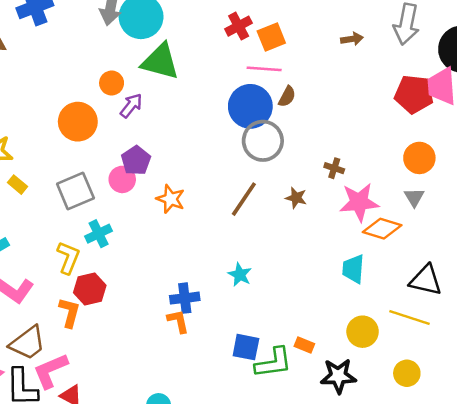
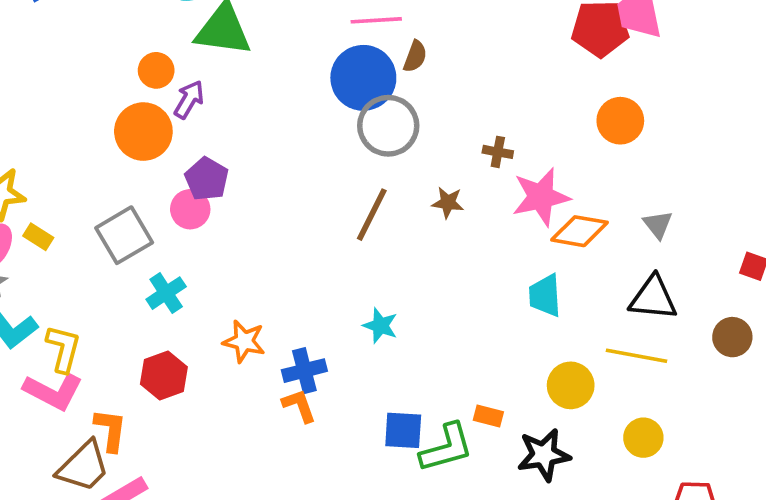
orange circle: (78, 122) -> (143, 132), moved
gray triangle: (414, 197) -> (658, 225), moved
orange star: (171, 199) -> (244, 341), moved
yellow L-shape: (68, 258) -> (63, 349), moved
orange L-shape: (69, 312) -> (110, 430), moved

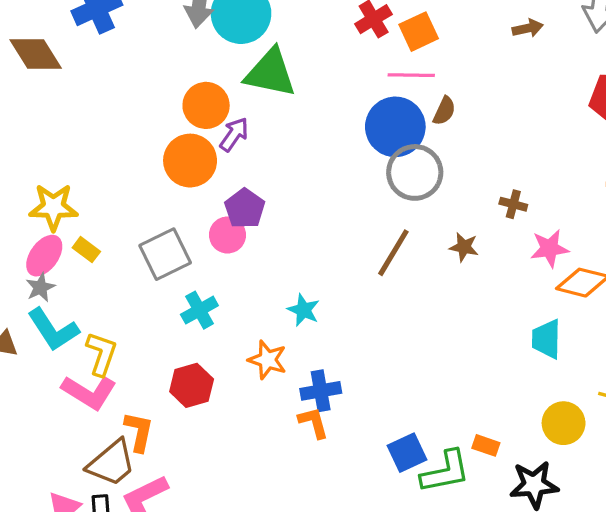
orange circle: (156, 70) -> (206, 105), size x1.4
pink star: (541, 197) -> (549, 248), size x0.7
cyan star: (380, 326) -> (304, 310), moved
blue square: (403, 430) -> (407, 453), turned -33

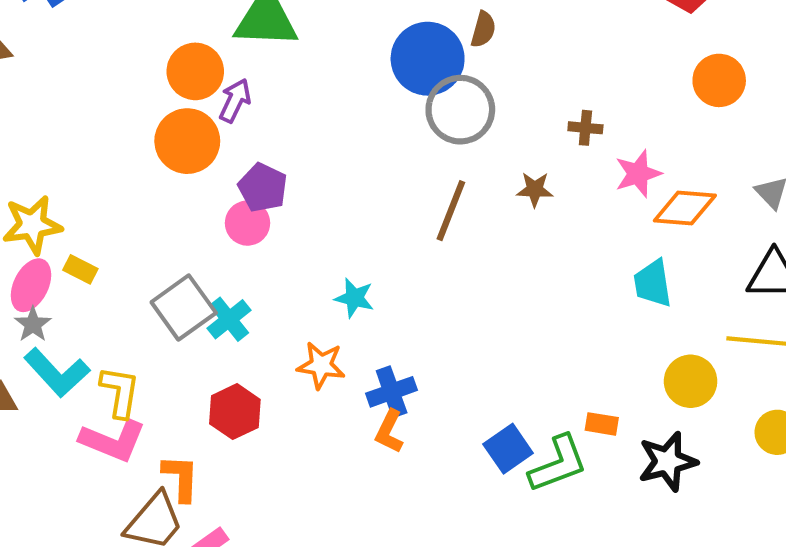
gray square: (165, 254) -> (184, 307), moved
orange L-shape: (313, 423) -> (389, 432), turned -129

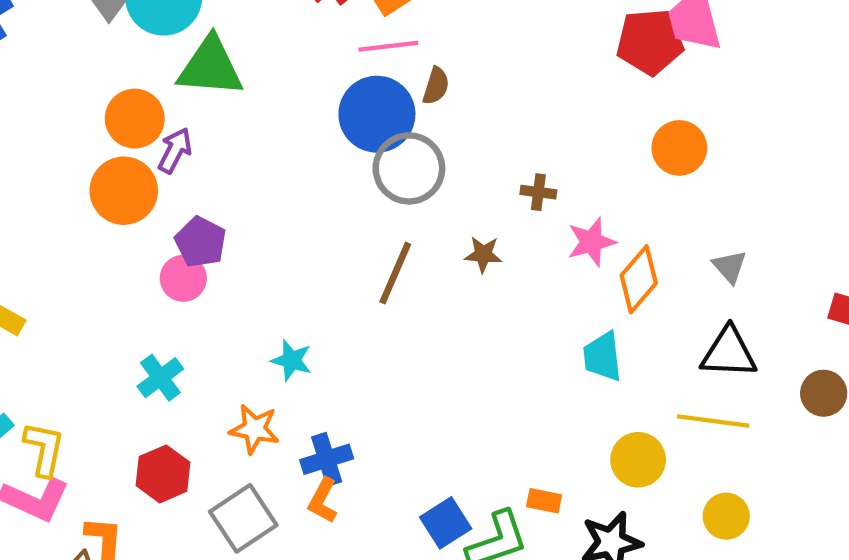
orange diamond: (685, 208) -> (639, 279), turned -56
gray square: (184, 307) -> (243, 518), moved

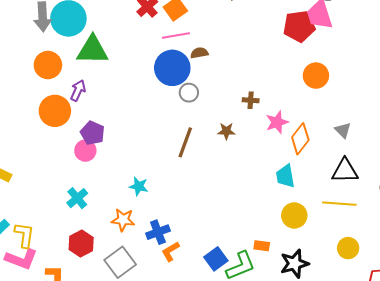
brown semicircle: (436, 86) -> (199, 53), turned -114
orange circle: (135, 119) -> (48, 65), moved
gray circle: (409, 168) -> (189, 93), size x0.6
yellow circle: (638, 460) -> (294, 215), moved
orange L-shape: (323, 501) -> (171, 251), moved, turned 35

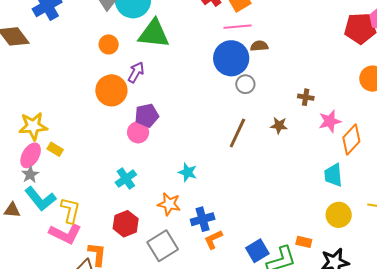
orange circle: (48, 65) -> (109, 44), size x0.7
purple pentagon: (93, 133) -> (147, 116), turned 30

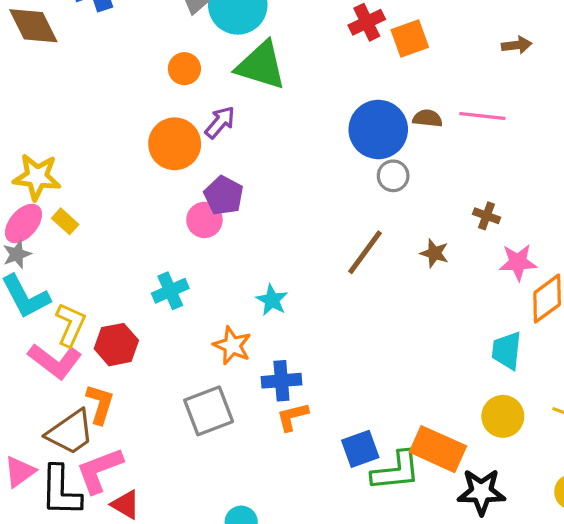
pink line: (238, 27) -> (482, 116), moved
purple pentagon: (147, 116) -> (224, 196), turned 30
red hexagon: (126, 224) -> (116, 345), moved
orange rectangle: (304, 242) -> (438, 449), size x2.0

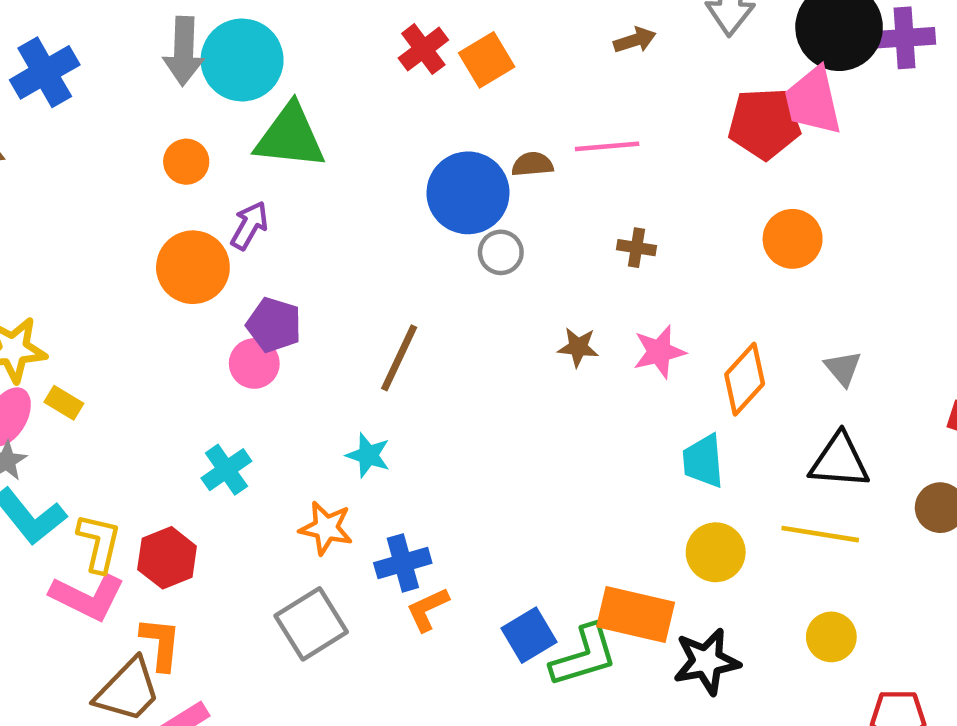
brown cross: (487, 216) -> (636, 248), moved
brown line: (365, 252) -> (399, 358), moved
pink star: (518, 262) -> (659, 352), moved

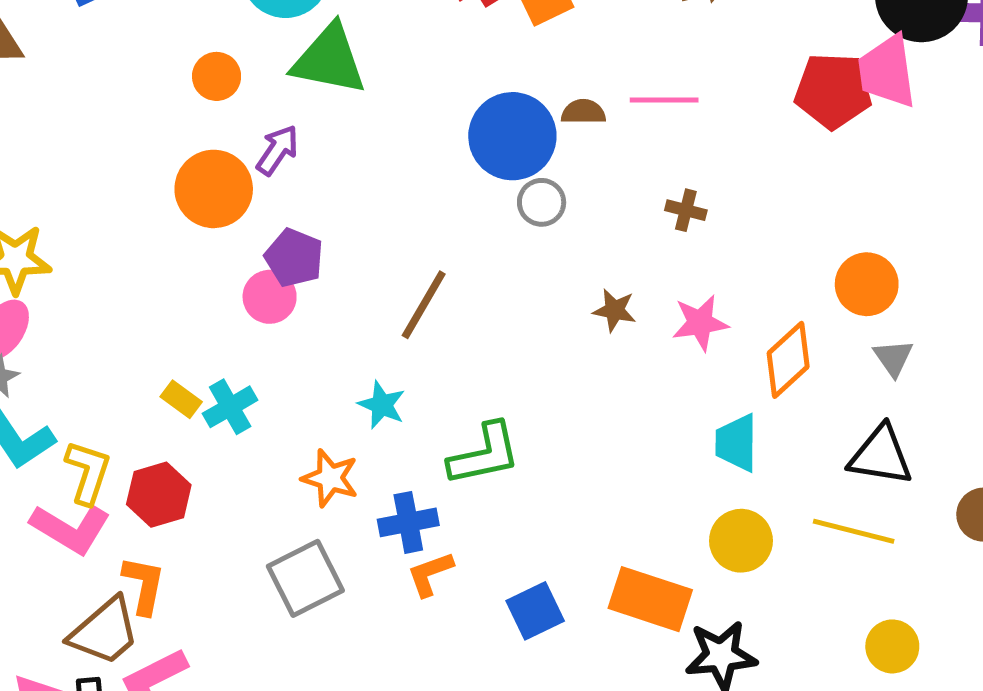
orange circle: (793, 239) -> (867, 284), moved
yellow rectangle: (64, 403) -> (181, 399), moved
yellow circle: (831, 637) -> (892, 646), moved
green L-shape: (584, 656) -> (484, 454), moved

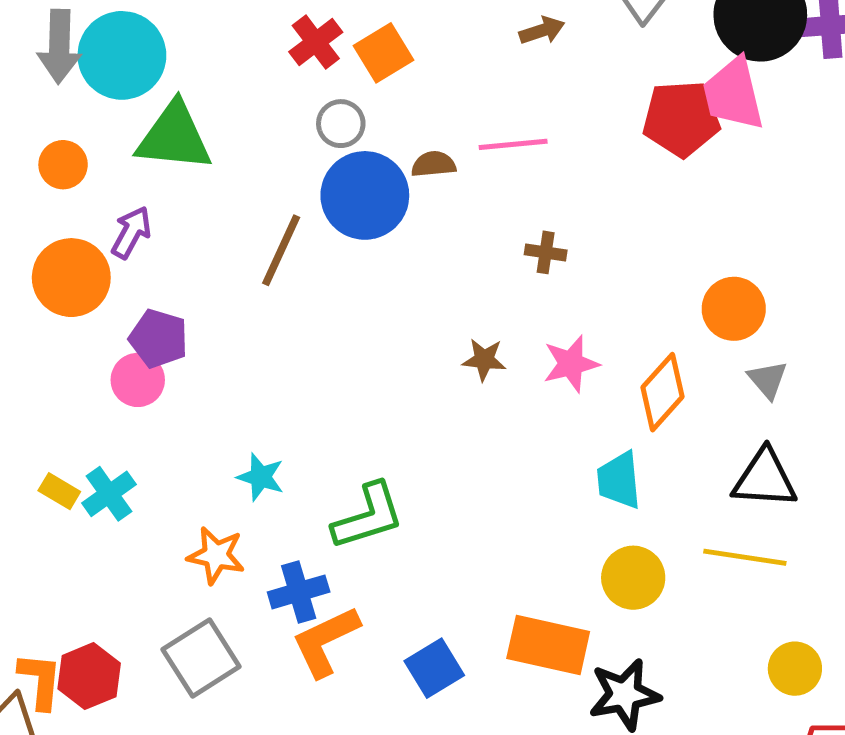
gray circle: (542, 202) -> (341, 124), moved
brown line: (424, 305) -> (281, 250), moved
red hexagon: (159, 495) -> (89, 676), moved
orange L-shape: (430, 574) -> (325, 641), size x1.5

